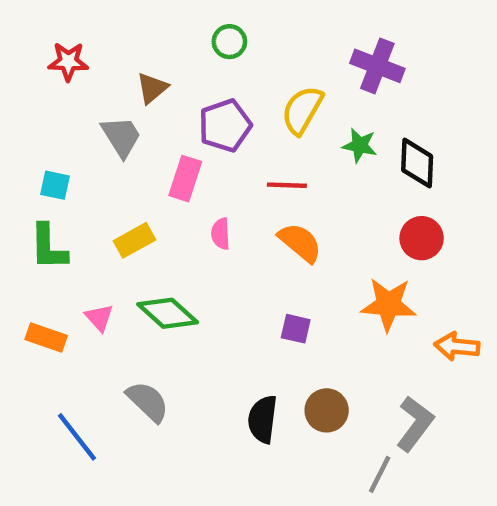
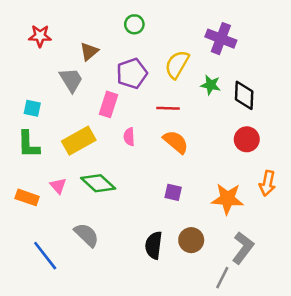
yellow rectangle: (134, 240) -> (79, 141), size x1.4
orange star: (388, 304) -> (227, 199), moved
orange arrow: (457, 346) -> (267, 183), moved, turned -85

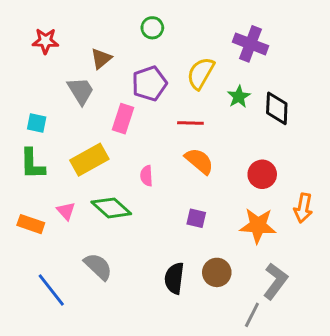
green star: (211, 85) -> (239, 97), turned 30
pink semicircle: (129, 137) -> (146, 176), moved
red circle: (247, 139) -> (262, 174), moved

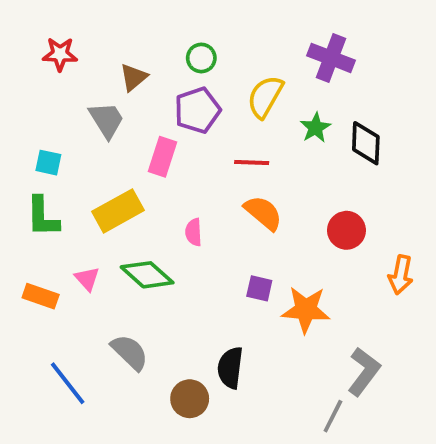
green circle: (152, 28) -> (201, 58), moved
orange star: (258, 226) -> (306, 310), moved
brown circle: (217, 272) -> (190, 399), moved

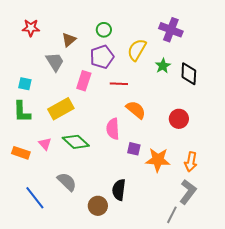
red line: (252, 163) -> (119, 84), moved
pink semicircle: (194, 232) -> (113, 129), moved, size x1.5
orange arrow: (401, 275) -> (191, 162), moved

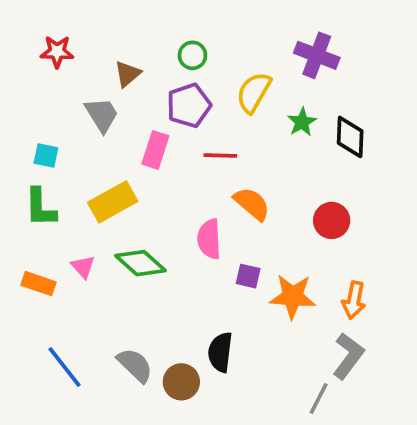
gray semicircle: (67, 182) -> (135, 365), moved

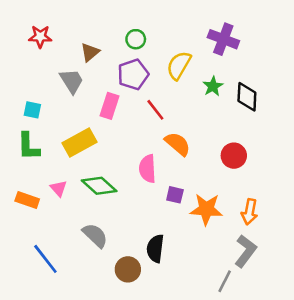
red line: (220, 156) -> (155, 110), turned 50
gray semicircle: (135, 365) -> (95, 235), moved

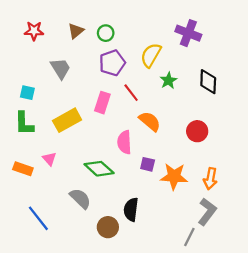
green circle: (136, 39) -> (106, 33), moved
brown triangle: (90, 52) -> (76, 31), moved
green star: (213, 86) -> (169, 80), moved
pink rectangle: (110, 106) -> (102, 103), moved
green diamond: (99, 186) -> (99, 169), moved

